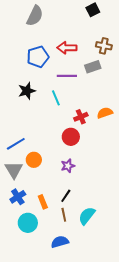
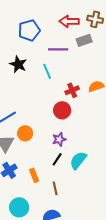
red arrow: (67, 48) -> (69, 21), moved
black star: (27, 91) -> (18, 64), turned -30
black line: (66, 196) -> (57, 159), moved
cyan semicircle: (87, 216) -> (78, 160), moved
cyan circle: (28, 223) -> (19, 207), moved

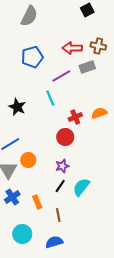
purple line: (58, 49) -> (61, 76), turned -30
black star: (18, 64) -> (17, 107), moved

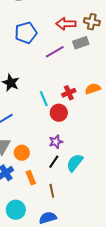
cyan line: (50, 98) -> (44, 99), moved
orange circle: (28, 160) -> (22, 153), moved

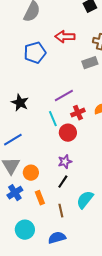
red arrow: (66, 24) -> (65, 37), moved
purple line: (55, 52) -> (64, 96), moved
cyan semicircle: (75, 163) -> (85, 200), moved

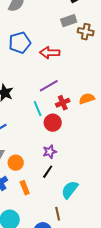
red arrow: (65, 37) -> (50, 53), moved
gray rectangle: (90, 63) -> (69, 21), moved
brown line: (61, 211) -> (58, 214), moved

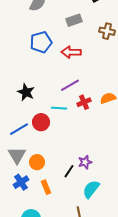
gray rectangle: (69, 21) -> (74, 20), moved
cyan line: (38, 109) -> (59, 108), turned -63
red circle: (53, 123) -> (41, 122), moved
purple star: (50, 152) -> (85, 162), moved

